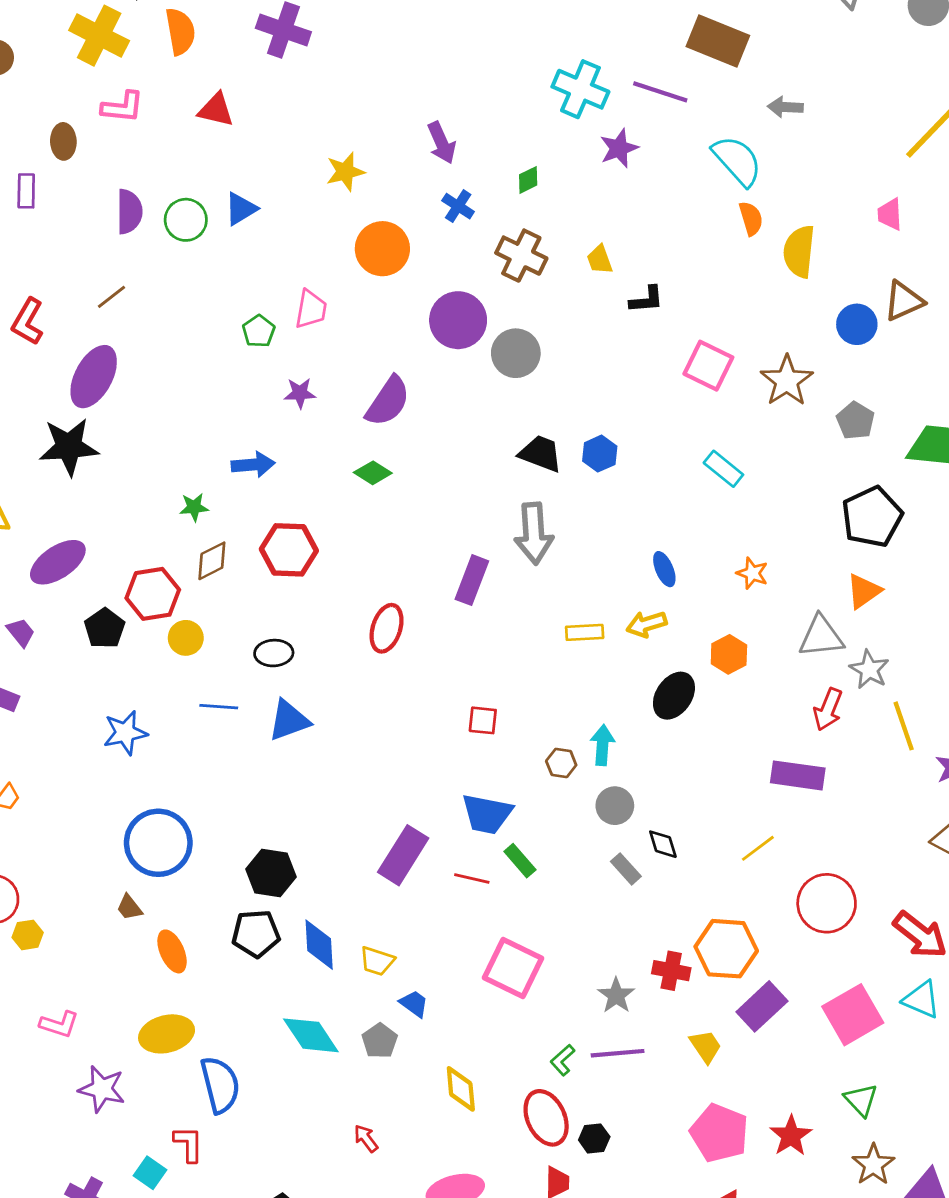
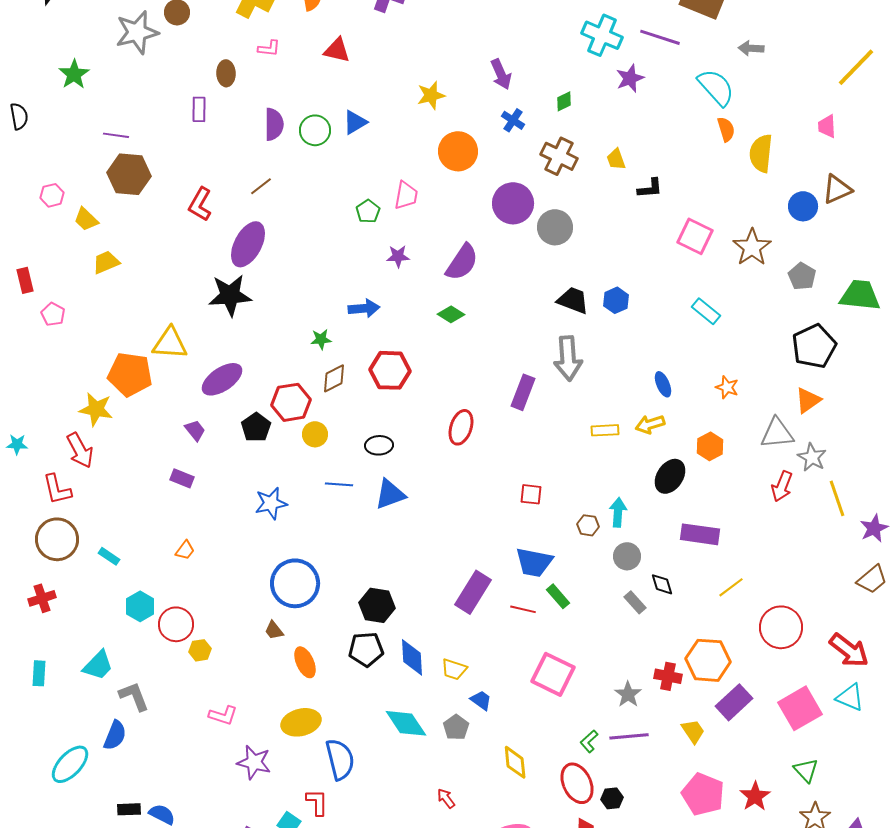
pink L-shape: (123, 107) -> (269, 48), size x0.7
purple rectangle: (798, 775) -> (700, 534), moved

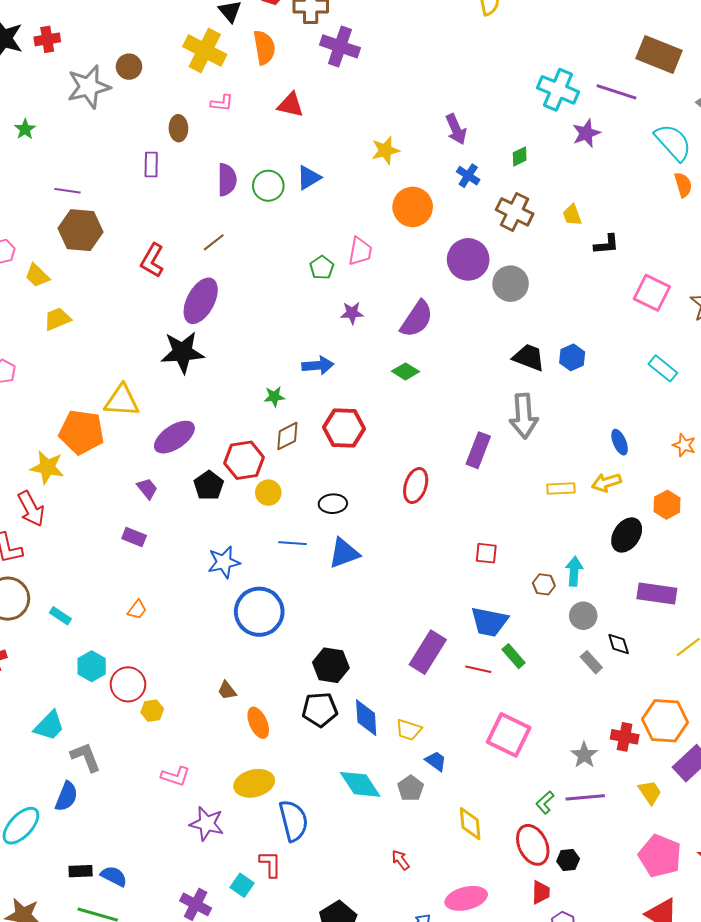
green star: (74, 74) -> (25, 129), size x0.7
blue circle: (295, 583) -> (259, 612), moved

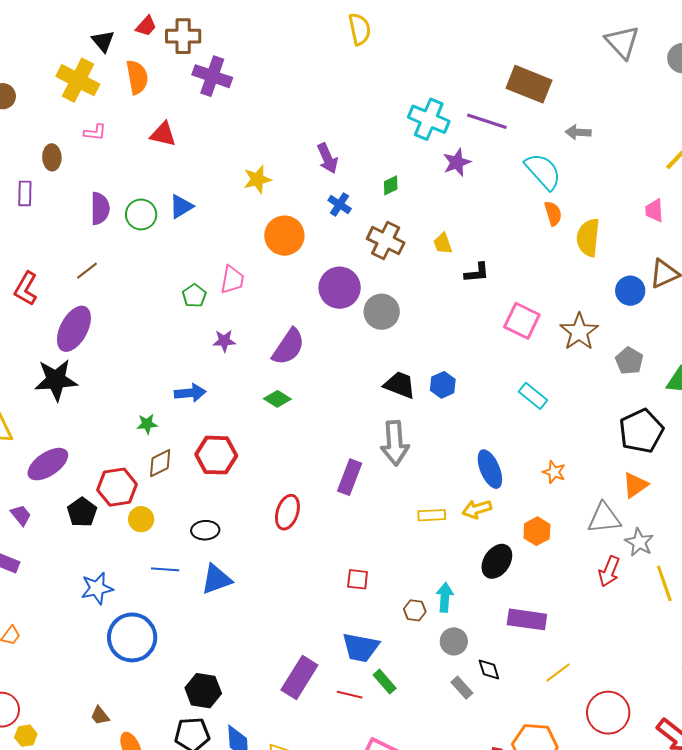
blue ellipse: (620, 442) -> (490, 469), size x1.5

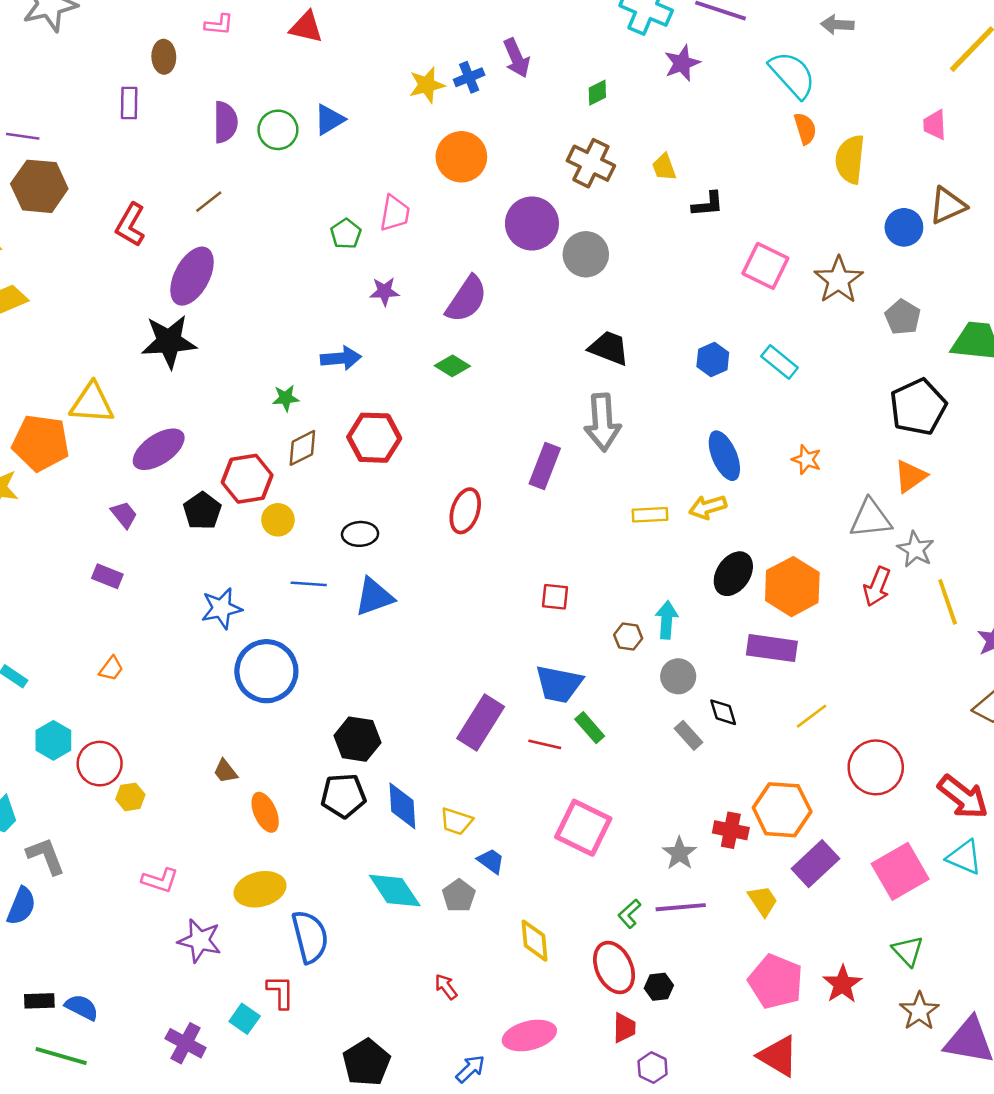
blue cross: (340, 204) -> (469, 77), moved, turned 35
blue hexagon: (443, 385) -> (713, 359), moved
orange hexagon: (537, 531) -> (792, 587), moved, size x1.6

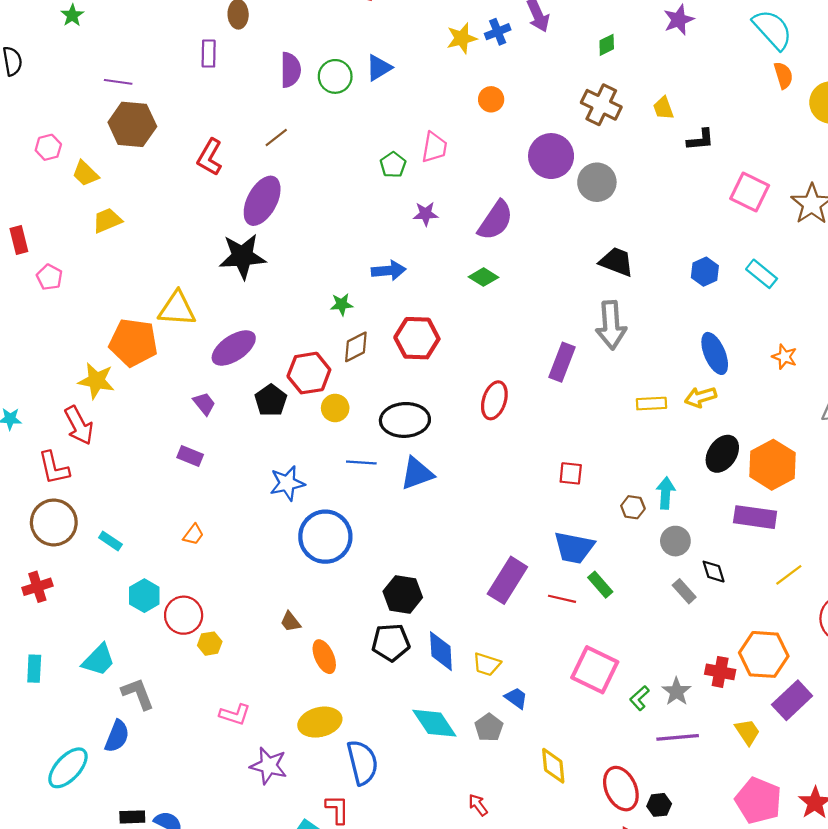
orange circle: (461, 157) -> (491, 99), size x0.6
black ellipse: (360, 534) -> (405, 420), size x1.6
green L-shape: (629, 914) -> (639, 698), moved

